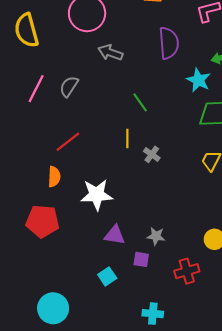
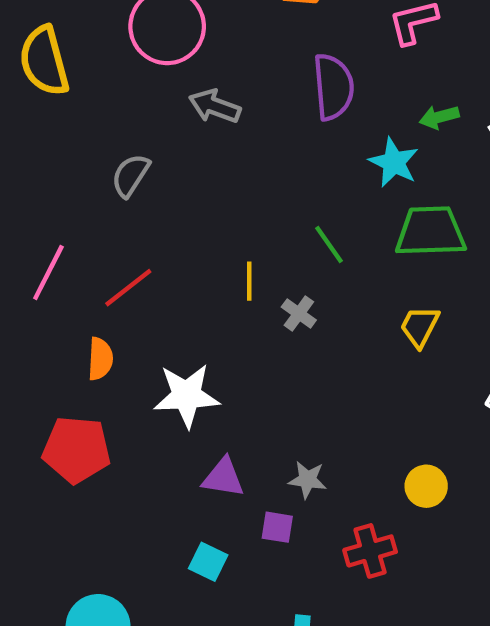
pink line: (36, 89) -> (48, 273), moved
green line: (140, 102) -> (329, 244), moved
cyan square: (107, 276) -> (208, 562), turned -30

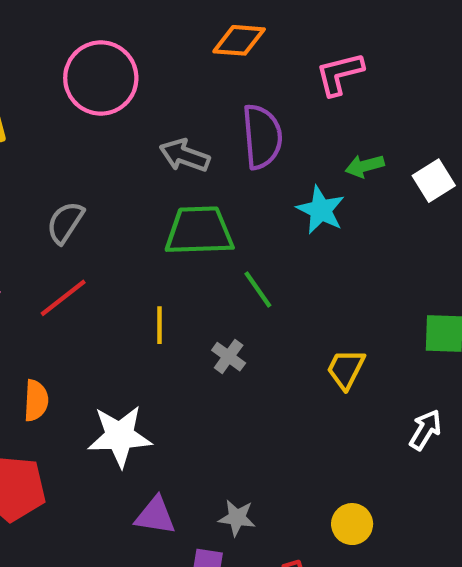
gray arrow: (215, 106) -> (185, 155), moved
green trapezoid: (430, 231) -> (199, 231), moved
yellow line: (249, 281) -> (159, 325), moved
red line: (128, 288) -> (63, 298), moved

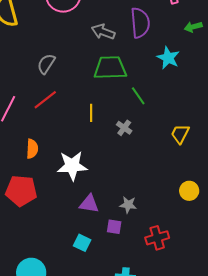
green arrow: (365, 166) -> (193, 27), moved
yellow circle: (352, 524) -> (189, 191), moved

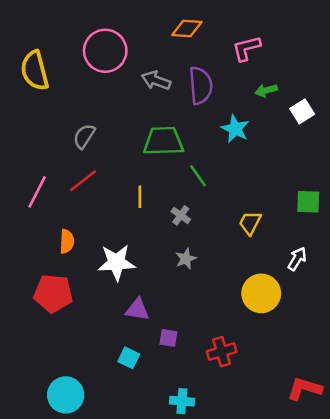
gray arrow: (103, 32) -> (156, 80), moved
yellow circle: (189, 191) -> (261, 293), size x1.6
gray star: (128, 205) -> (186, 259), moved, turned -30

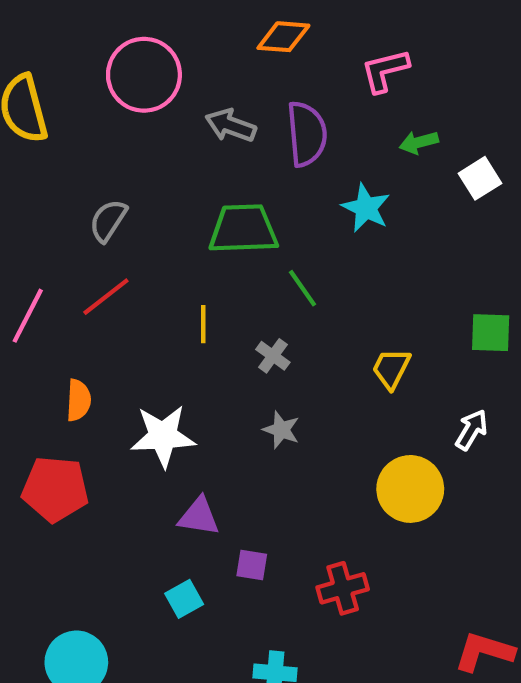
gray star: (186, 259) -> (281, 430), turned -30
cyan square: (129, 358) -> (184, 599), turned 35

